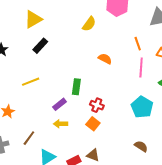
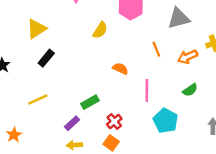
pink line: (141, 67) -> (147, 90), moved
green rectangle: (76, 87) -> (90, 102), turned 56
red cross: (97, 105) -> (114, 122), turned 32

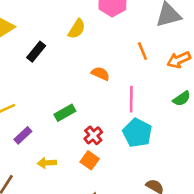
black rectangle: (46, 58) -> (36, 52), moved
cyan pentagon: (166, 121) -> (137, 133), moved
purple rectangle: (72, 123) -> (23, 135), moved

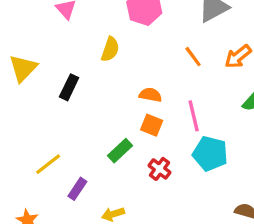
orange square: (90, 160) -> (152, 125), moved

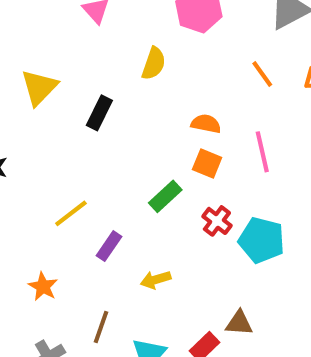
cyan pentagon: (210, 154) -> (262, 240), moved

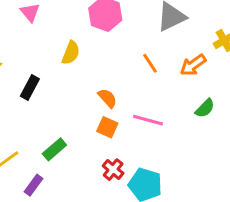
orange semicircle: (206, 124) -> (108, 98), turned 35
pink line: (262, 152) -> (148, 120), turned -64
green rectangle: (165, 196) -> (54, 149), moved

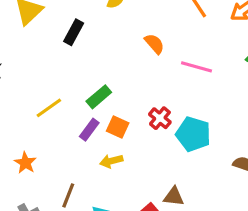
orange square: (107, 127) -> (118, 127), moved
purple rectangle: (34, 185) -> (89, 130), moved

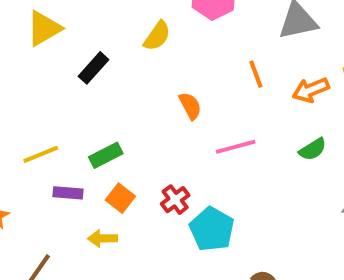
pink line: (197, 67) -> (236, 147), turned -44
purple rectangle: (89, 130) -> (68, 193), moved, turned 45

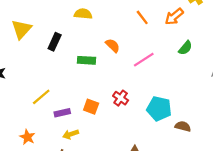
yellow semicircle: (157, 36) -> (83, 14), turned -102
green rectangle: (106, 155) -> (86, 60), moved, turned 48
cyan pentagon: (212, 229) -> (159, 109), moved
yellow arrow: (102, 238) -> (71, 134), moved

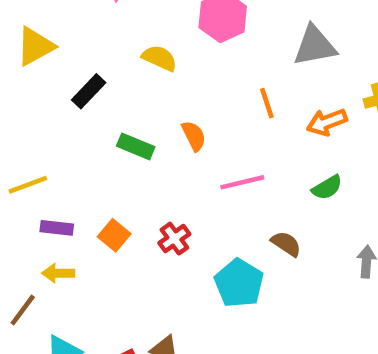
brown semicircle: (183, 126) -> (286, 244), moved

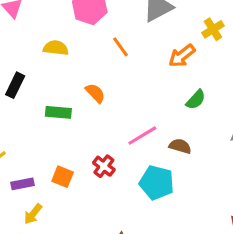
orange line: (267, 103) -> (121, 47), moved
pink line: (242, 182) -> (142, 136), moved
yellow arrow: (58, 273) -> (33, 214), turned -35

